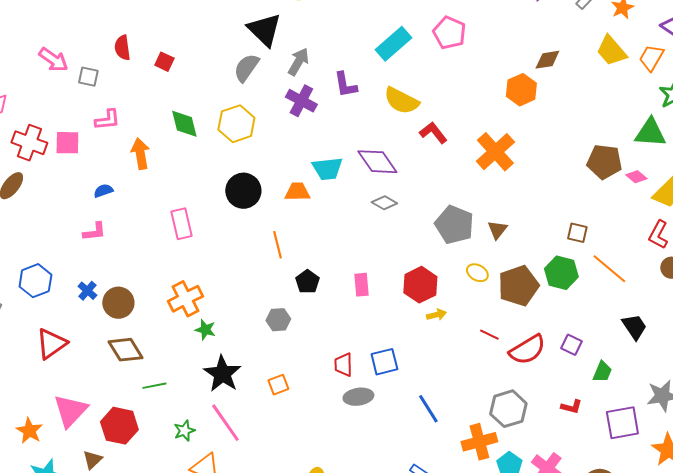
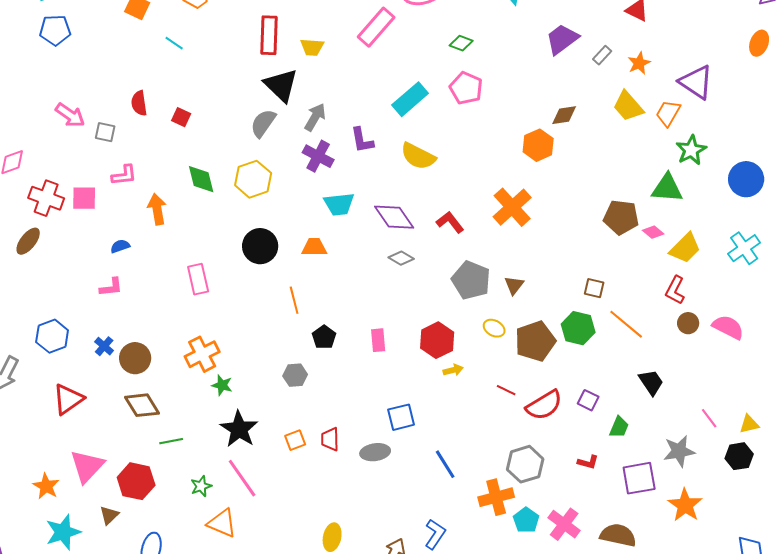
red L-shape: (433, 133) -> (450, 222), moved
cyan trapezoid: (327, 169) -> (339, 204), moved
red trapezoid: (343, 365) -> (330, 439), moved

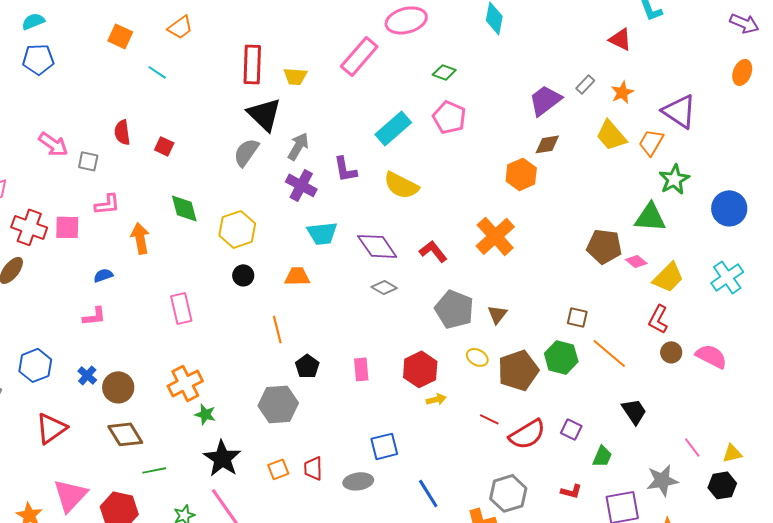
purple trapezoid: (562, 39) -> (545, 100), moved
yellow hexagon: (253, 179) -> (237, 229), moved
black circle: (260, 246) -> (243, 275), size x0.6
gray hexagon: (295, 375) -> (278, 404), size x1.6

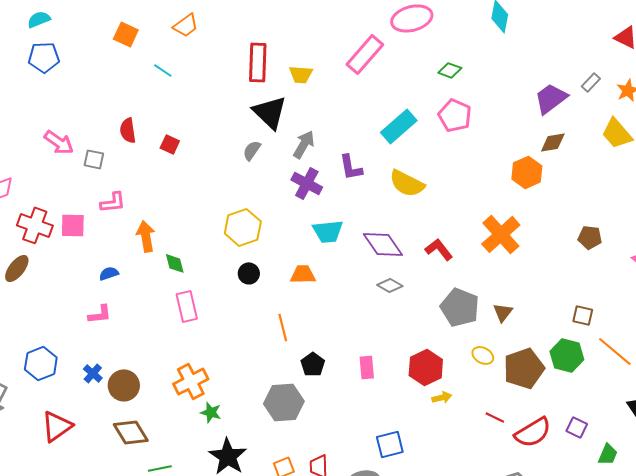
gray semicircle: (246, 152) -> (252, 150), size x0.7
green diamond: (184, 208) -> (175, 263), moved, size x0.7
brown pentagon: (604, 246) -> (590, 237), moved, size x0.7

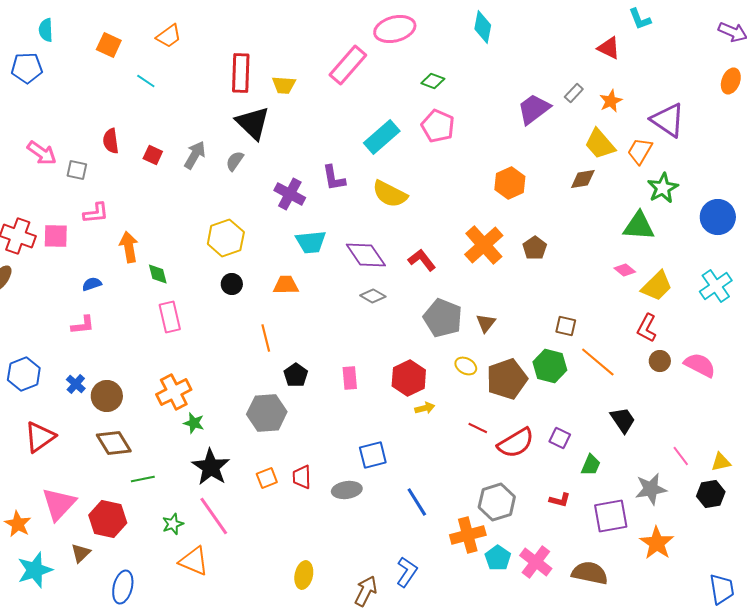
cyan semicircle: (39, 19) -> (46, 30), moved, turned -70
brown diamond: (553, 142) -> (583, 179), moved
gray arrow: (304, 144) -> (195, 155), moved
brown pentagon: (590, 237) -> (535, 248), moved, turned 30

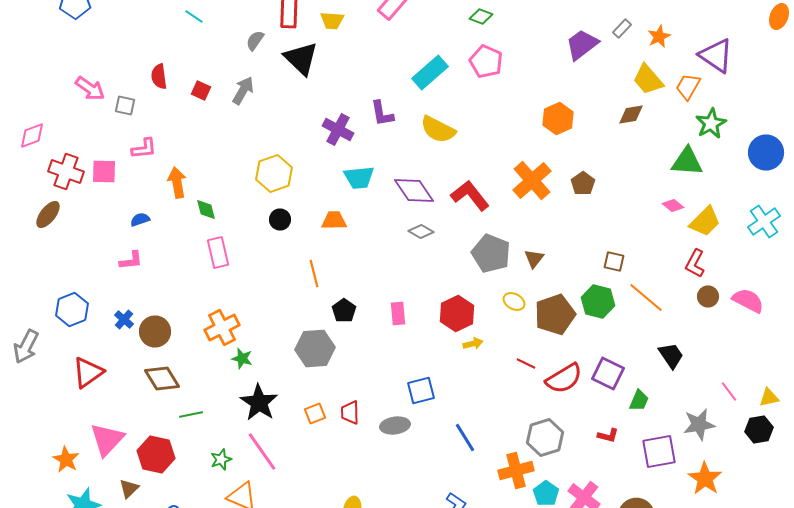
gray semicircle: (235, 161) -> (255, 40), moved
red L-shape: (422, 260) -> (470, 196), size x1.4
purple square: (560, 438) -> (608, 374), size x1.5

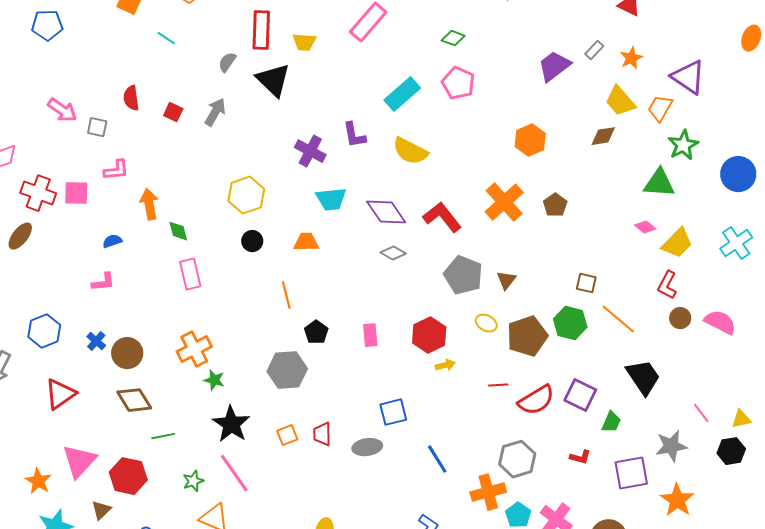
black trapezoid: (671, 356) -> (643, 377), size x1.4
red line: (526, 364) -> (498, 385), turned -30

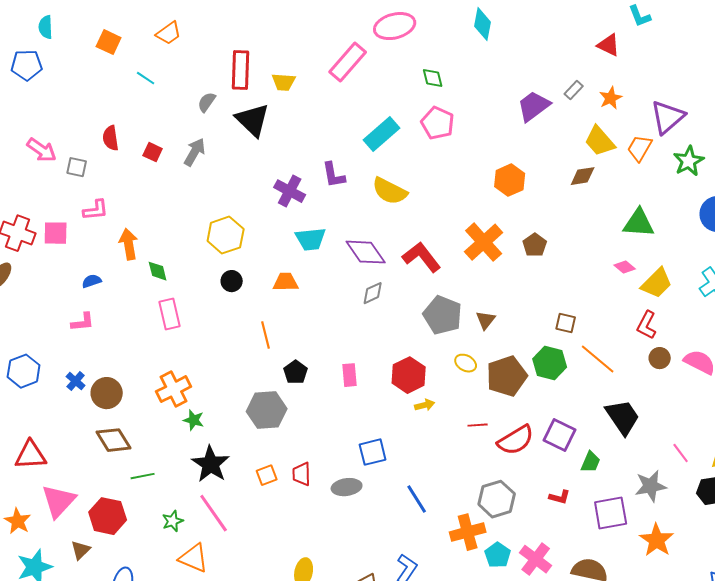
green diamond: (453, 38) -> (433, 78), turned 55
purple triangle: (688, 77) -> (668, 117), turned 45
green star: (683, 145) -> (689, 161), moved
gray diamond: (393, 253) -> (373, 293), turned -55
red triangle: (60, 394) -> (31, 455), moved, turned 32

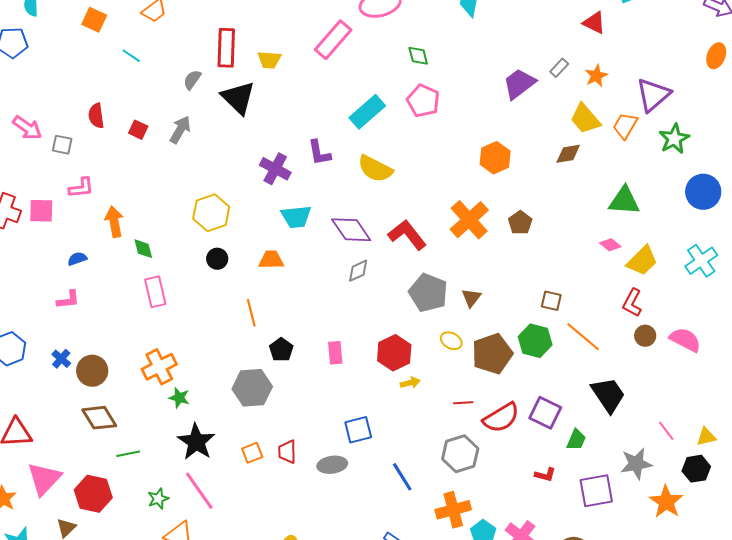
gray hexagon: (497, 499) -> (460, 454), moved
orange star: (657, 540) -> (666, 502), moved

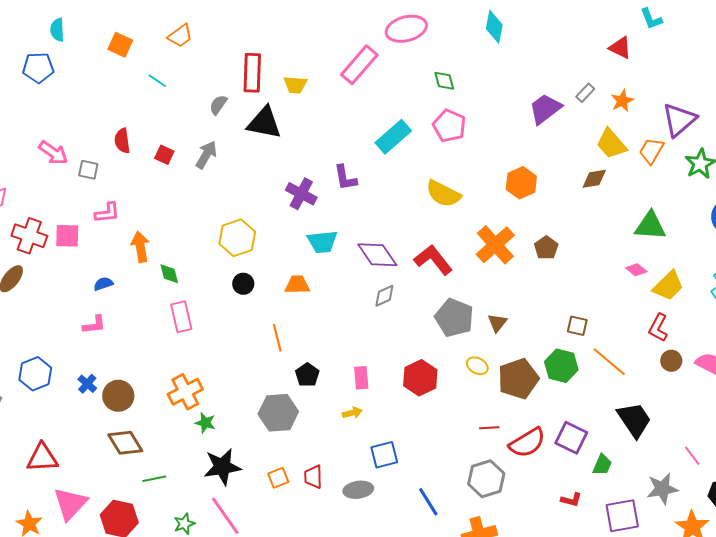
black triangle: (238, 98) -> (264, 123), turned -33
yellow semicircle: (375, 169) -> (443, 194), moved
yellow arrow: (410, 383) -> (352, 413), moved
black star: (196, 442) -> (222, 467), turned 30

